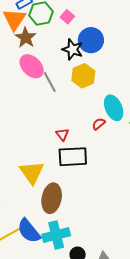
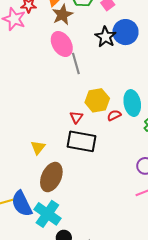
yellow hexagon: (83, 76) -> (97, 100), moved
yellow triangle: (32, 173) -> (38, 148), size x0.6
cyan cross: (56, 235) -> (47, 214), turned 36

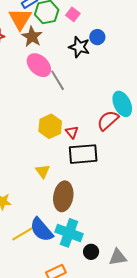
blue circle: (125, 32) -> (97, 37), size x0.6
yellow hexagon: (97, 100) -> (50, 126), moved
red semicircle: (114, 115) -> (108, 120), size x1.6

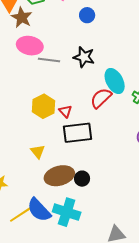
black star: (79, 47) -> (84, 57), moved
pink ellipse: (39, 65) -> (30, 46), turned -30
gray line: (58, 80) -> (49, 60), turned -50
brown ellipse: (63, 196) -> (59, 176), turned 68
black circle: (91, 252) -> (82, 179), moved

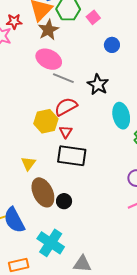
red semicircle: (101, 98) -> (66, 107), moved
brown ellipse: (59, 176) -> (43, 192), turned 64
cyan cross: (67, 212) -> (51, 243), moved

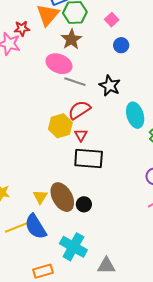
pink square: (93, 17) -> (112, 20), moved
brown star: (48, 30) -> (71, 39), moved
yellow triangle: (28, 163) -> (40, 197), moved

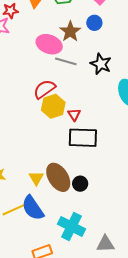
brown star: (71, 39) -> (70, 31), moved
blue circle: (121, 45) -> (94, 23), moved
red semicircle: (79, 110) -> (44, 89), moved

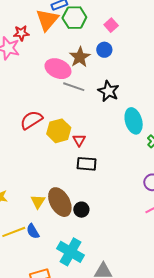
red semicircle: (44, 89) -> (31, 120), moved
black rectangle: (83, 138) -> (87, 164), size x0.7
blue semicircle: (33, 208) -> (33, 231), size x0.6

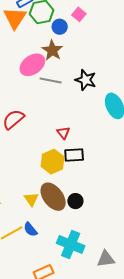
blue circle: (104, 50) -> (60, 27), moved
pink ellipse: (58, 69) -> (32, 65), turned -50
yellow hexagon: (59, 131) -> (53, 162), moved

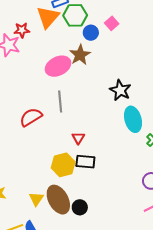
black star: (86, 80) -> (120, 90), moved
gray line: (51, 81) -> (60, 101), moved, turned 65

